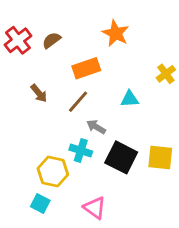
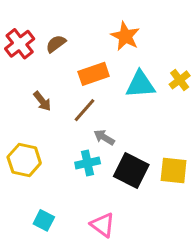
cyan triangle: (130, 99) -> (140, 85), moved, size x1.5
cyan cross: (81, 151) -> (88, 163), turned -30
yellow hexagon: (53, 171) -> (24, 160), moved

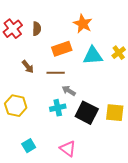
brown semicircle: (56, 44) -> (37, 29), turned 128
brown line: (85, 110) -> (56, 73), turned 48
cyan square: (44, 220) -> (29, 146), turned 32

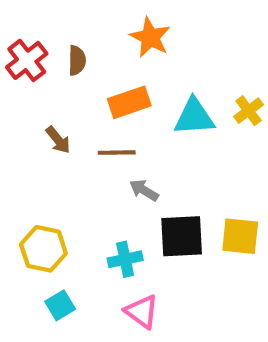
orange star: (83, 24) -> (150, 37), moved
yellow hexagon: (16, 106) -> (43, 249), moved
cyan cross: (58, 108) -> (125, 259), moved
black square: (87, 113) -> (182, 236), turned -30

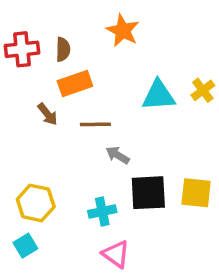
red cross: (27, 60) -> (22, 49), turned 32
orange rectangle: (129, 102) -> (75, 83), moved
cyan square: (60, 305) -> (25, 246), moved

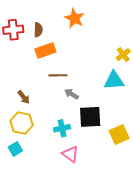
cyan triangle: (159, 95) -> (114, 81), moved
brown arrow: (48, 114) -> (24, 97), moved
yellow square: (196, 193) -> (119, 134), moved, turned -30

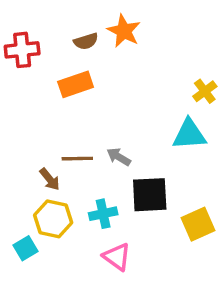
brown semicircle: (38, 30) -> (86, 41), moved, turned 72
brown line: (58, 75) -> (77, 159), moved
brown arrow: (24, 97) -> (50, 179), moved
yellow hexagon: (22, 123) -> (53, 219), moved

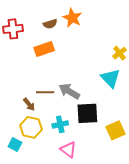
cyan triangle: (189, 134) -> (110, 78), turned 50
gray arrow: (119, 157) -> (69, 91), size x1.5
cyan square: (26, 248) -> (15, 144), turned -32

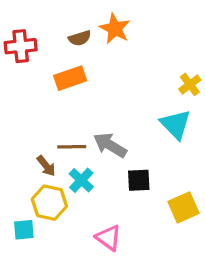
black square: (87, 113) -> (139, 180), size x0.7
cyan cross: (60, 124) -> (81, 180), moved, turned -35
cyan square: (15, 144) -> (24, 230), turned -32

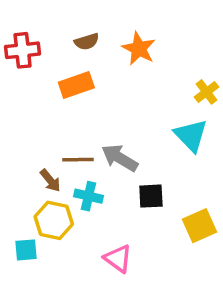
orange star: (115, 29) -> (139, 49), moved
cyan cross: (81, 180) -> (88, 196), turned -30

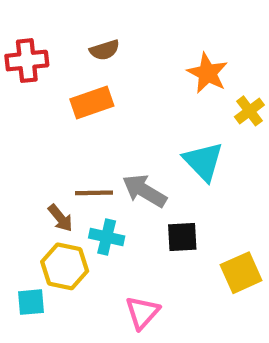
orange star: (139, 49) -> (207, 73), moved
cyan triangle: (191, 135) -> (203, 161), moved
pink triangle: (118, 259) -> (142, 313), turned 36

